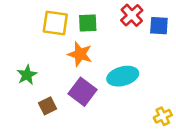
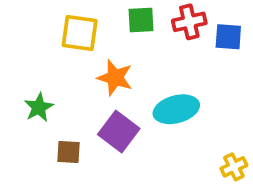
red cross: (132, 15) -> (189, 22), turned 30
green square: (88, 23) -> (141, 20), moved
brown square: (48, 106) -> (68, 152), turned 30

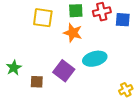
orange star: (115, 78) -> (73, 33), moved
green star: (39, 107) -> (14, 68), moved

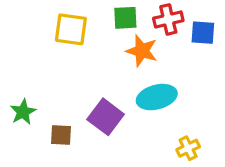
orange star: (73, 33) -> (142, 51), moved
yellow cross: (126, 90) -> (188, 148), moved

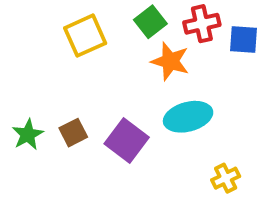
green square: (125, 18) -> (150, 22), turned -35
yellow square: (71, 29) -> (85, 36), turned -32
brown square: (61, 135) -> (73, 133), moved, turned -30

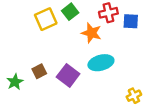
green square: (150, 22) -> (70, 12), moved
green star: (28, 135) -> (15, 82), moved
yellow cross: (226, 178) -> (134, 96), moved

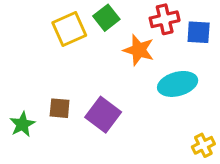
cyan ellipse: (101, 63) -> (178, 84), moved
brown square: (39, 71) -> (60, 108), turned 32

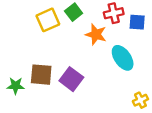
cyan ellipse: (178, 84) -> (123, 58), turned 70
brown square: (60, 108) -> (41, 75), size x1.5
green star: (22, 124) -> (16, 86), turned 30

